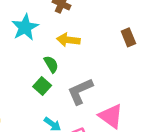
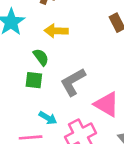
green square: (42, 86) -> (34, 80), turned -30

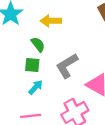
cyan arrow: (48, 118) -> (36, 87), moved, turned -77

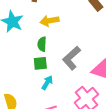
green semicircle: (38, 44) -> (42, 44), turned -128

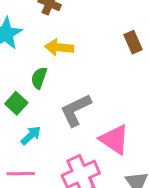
green square: (40, 63) -> (16, 103), moved, turned 32

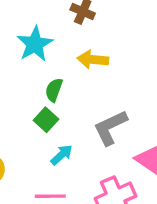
green semicircle: (39, 78) -> (54, 90), moved

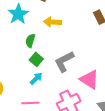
green square: (46, 120) -> (36, 59), moved

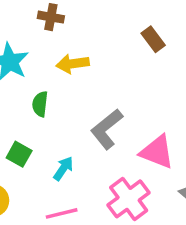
green square: (36, 59) -> (19, 154), moved

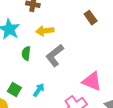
gray L-shape: (107, 129) -> (55, 55), moved
green square: (19, 154) -> (14, 90), moved

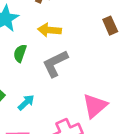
pink triangle: (92, 81) -> (95, 106), turned 45

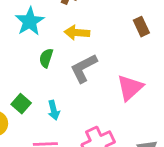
cyan arrow: (26, 102) -> (54, 110), turned 120
pink triangle: (95, 106) -> (130, 88), moved

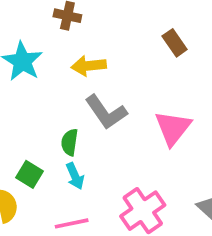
green semicircle: (46, 58) -> (70, 142), moved
gray L-shape: (84, 68) -> (106, 112), turned -88

